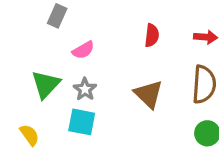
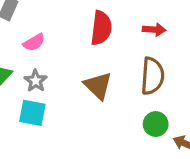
red semicircle: (152, 35) -> (101, 28), size x1.5

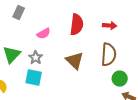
pink semicircle: (34, 42) -> (44, 34), moved
green circle: (156, 124) -> (120, 79), moved

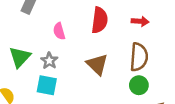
pink semicircle: (44, 34) -> (59, 31), turned 104
green circle: (120, 79) -> (139, 85), moved

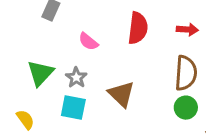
pink semicircle: (59, 31) -> (88, 42), turned -35
brown triangle: (97, 64) -> (121, 94), moved

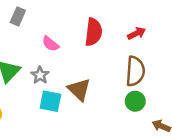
red arrow: (187, 30) -> (137, 33), turned -30
cyan square: (73, 108) -> (50, 101), moved

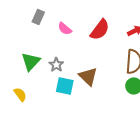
red semicircle: (94, 32) -> (100, 30), turned 30
pink semicircle: (50, 44) -> (65, 29), moved

